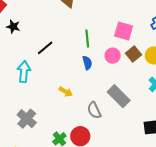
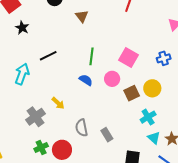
brown square: (134, 54) -> (132, 93), moved
blue semicircle: (87, 63) -> (86, 80), turned -56
gray rectangle: (119, 96) -> (107, 135), moved, size x0.6
gray cross: (27, 119) -> (35, 117), moved

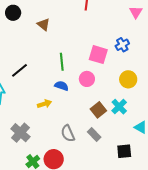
blue cross: (164, 58) -> (122, 45), moved
brown square: (132, 93) -> (98, 110), moved
yellow arrow: (58, 103) -> (44, 104), moved, turned -48
cyan cross: (148, 117) -> (119, 107), moved

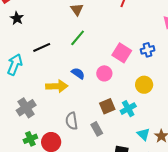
green line: (62, 62) -> (78, 38), moved, turned 30
yellow arrow: (44, 104) -> (57, 86), size x1.5

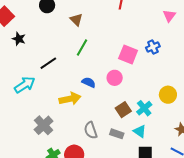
cyan arrow: (15, 64) -> (25, 85), turned 45
yellow circle: (144, 85) -> (168, 95), moved
gray rectangle: (97, 129) -> (117, 134), turned -32
cyan triangle: (143, 134) -> (140, 131), moved

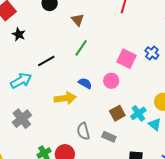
blue cross: (153, 47) -> (152, 53), turned -32
gray cross: (44, 125) -> (22, 119), moved
cyan triangle: (140, 131) -> (155, 124), moved

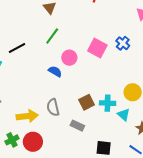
pink circle: (111, 81) -> (69, 58), moved
yellow arrow: (65, 98) -> (27, 116), moved
cyan cross: (138, 113) -> (108, 103), turned 35
gray semicircle: (83, 131) -> (53, 107), moved

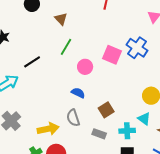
blue cross: (123, 43) -> (137, 48), size x1.5
blue semicircle: (55, 71) -> (78, 93), moved
cyan cross: (108, 103) -> (127, 131), moved

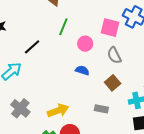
gray semicircle: (73, 118) -> (114, 55), moved
gray rectangle: (99, 134) -> (101, 109), moved

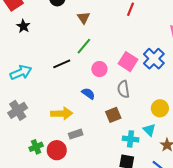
black line: (32, 47) -> (62, 64), moved
gray rectangle: (101, 109) -> (76, 134), moved, turned -48
yellow arrow: (58, 111) -> (62, 114), moved

